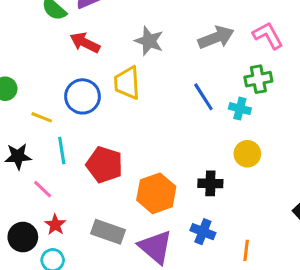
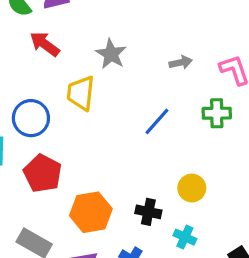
gray arrow: (216, 37) -> (181, 62), size x0.6
blue circle: (82, 96) -> (31, 118), moved
blue line: (203, 97) -> (157, 121), turned 64
cyan cross: (240, 109) -> (185, 237), moved

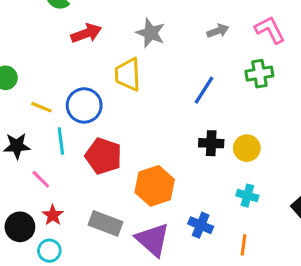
red arrow: (45, 44) -> (86, 33), turned 132
black cross: (148, 212) -> (211, 143), moved

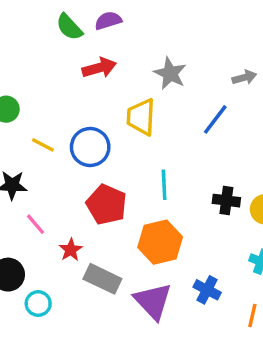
blue line: (204, 90) -> (215, 119), moved
cyan line: (61, 141) -> (164, 185), moved
red star: (53, 215) -> (71, 250), moved

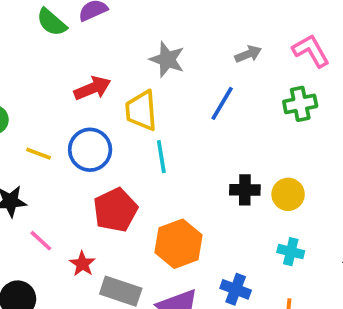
red arrow: (99, 68) -> (92, 88), moved
cyan line: (164, 185) -> (161, 157), moved
red pentagon: (107, 205) -> (115, 210), turned 30

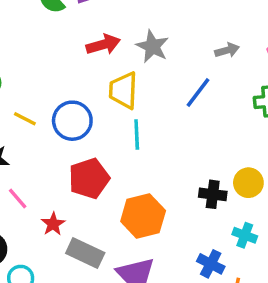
red arrow: (92, 88) -> (103, 45), moved
black cross: (245, 190) -> (213, 194), moved
blue cross: (236, 289) -> (211, 264), moved

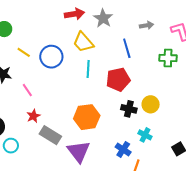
yellow trapezoid: (123, 90) -> (83, 42), turned -50
blue line: (198, 92) -> (127, 48), turned -60
red pentagon: (89, 178) -> (118, 79), moved
pink line: (18, 198) -> (27, 90), moved

